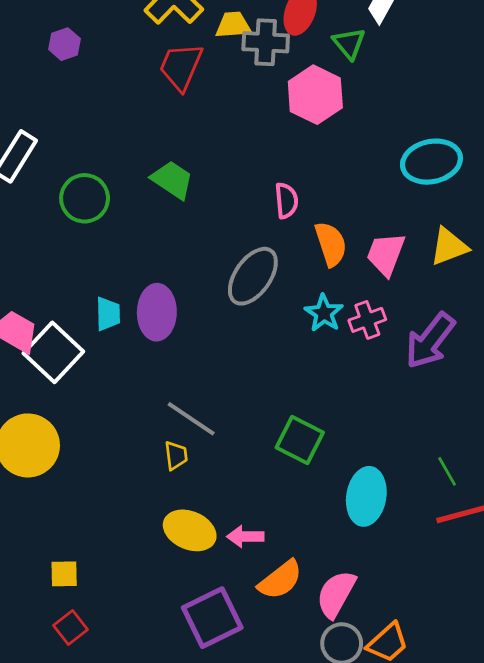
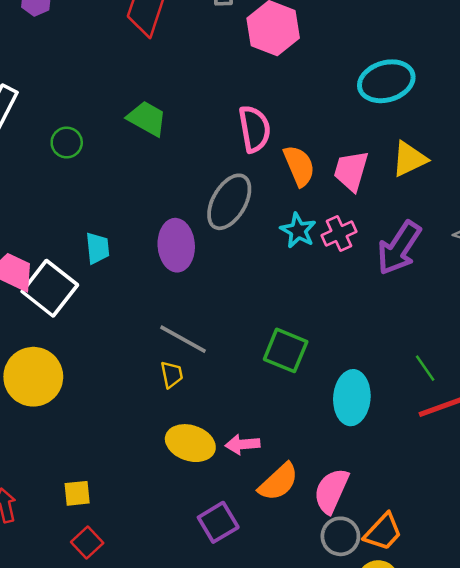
green circle: (85, 198) -> (67, 143), size x0.7
pink semicircle: (286, 201) -> (255, 129), size x1.4
purple ellipse: (157, 312) -> (176, 245), moved
purple square: (212, 618) -> (218, 522), size x0.7

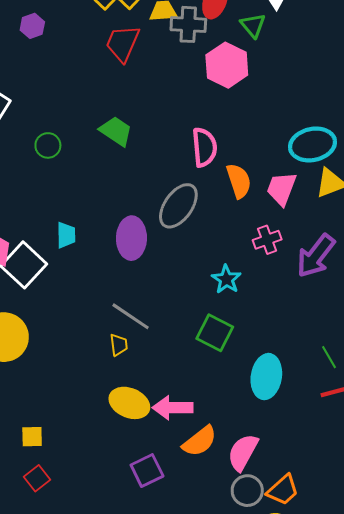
cyan ellipse: (386, 81) -> (312, 144), moved
cyan star: (298, 231) -> (226, 279), moved
pink arrow: (243, 444) -> (173, 408), size x1.4

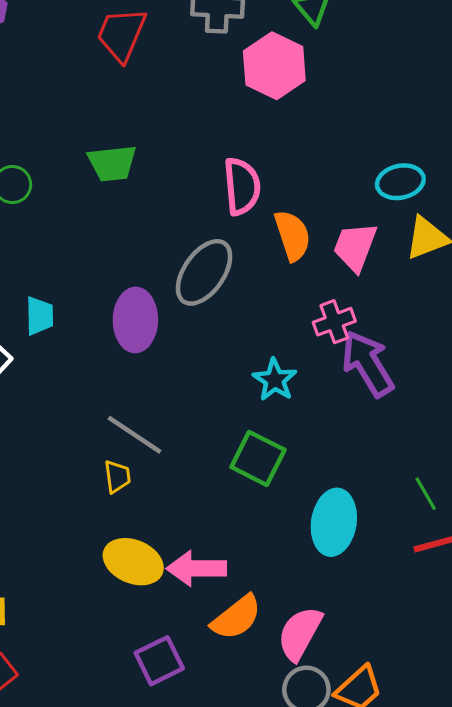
green trapezoid: (116, 131) -> (112, 163), turned 140
cyan ellipse: (312, 144) -> (400, 182), size x0.7
purple arrow: (316, 256) -> (368, 364), moved, turned 111

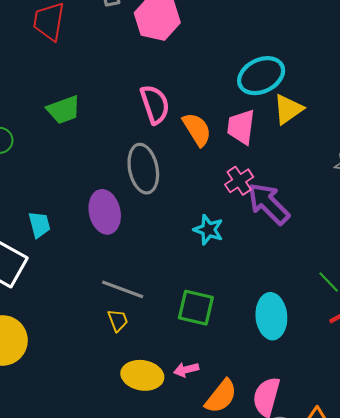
cyan ellipse: (400, 182) -> (261, 76), size x1.4
gray ellipse: (204, 272) -> (143, 169), turned -33
green square: (258, 458) -> (196, 308), moved
pink arrow: (197, 568) -> (186, 370), size x0.6

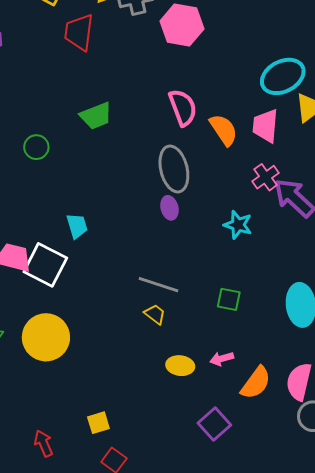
purple ellipse: (105, 212) -> (169, 208), moved, size x0.6
green square: (196, 308) -> (229, 299), size x0.7
yellow trapezoid: (118, 320) -> (155, 314), turned -30
yellow ellipse: (142, 375) -> (180, 366), size x0.7

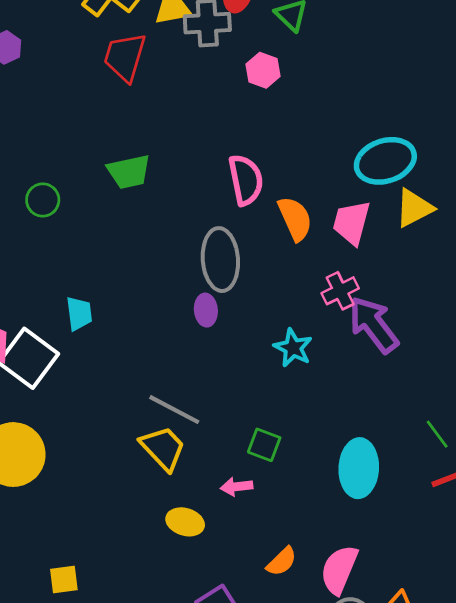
pink hexagon: (182, 25) -> (263, 70), size x0.6
yellow trapezoid: (155, 314) -> (163, 448), size x1.6
pink arrow: (222, 359) -> (237, 487), moved
orange semicircle: (256, 383) -> (282, 561), size x0.7

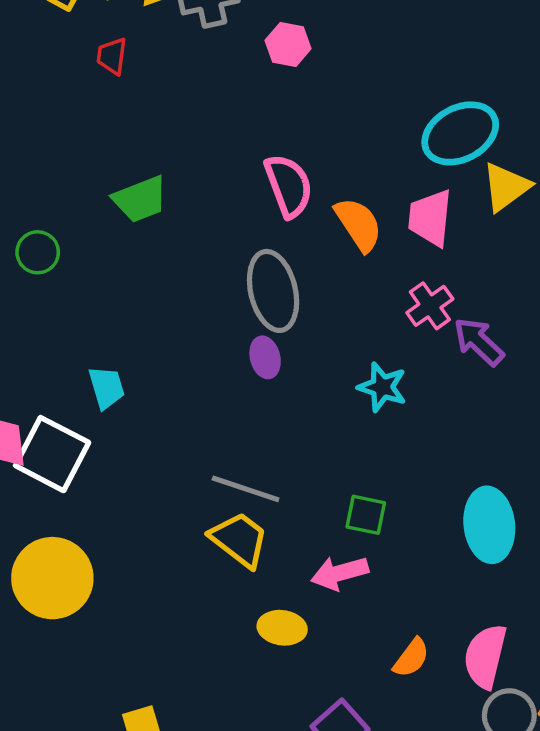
red trapezoid: (125, 57) -> (112, 56), size x0.6
purple arrow: (374, 325) -> (479, 342), size x0.7
pink arrow: (237, 487) -> (340, 573), size x1.4

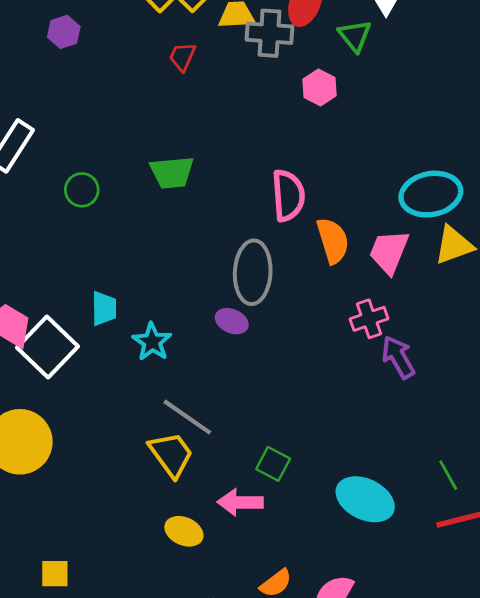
purple ellipse: (265, 357) -> (232, 321), turned -68
cyan star: (382, 387) -> (152, 342), moved
cyan ellipse: (489, 525) -> (365, 499), turned -74

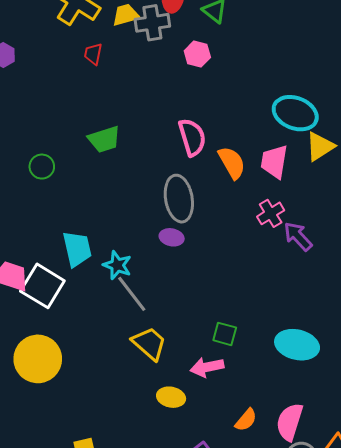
cyan ellipse: (431, 194) -> (295, 113), turned 45
cyan trapezoid: (104, 308) -> (77, 249), size x1.4
gray line: (187, 417) -> (132, 294), moved, turned 30

